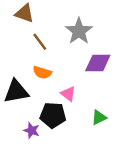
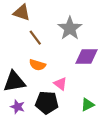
purple star: (32, 130) -> (17, 107), moved

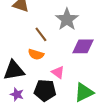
brown line: (35, 38) -> (41, 34), moved
green triangle: (88, 105) -> (84, 92), size x1.5

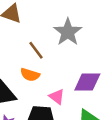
purple diamond: (83, 46) -> (87, 82), moved

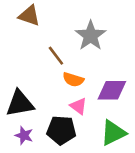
orange semicircle: (30, 75) -> (73, 80), moved

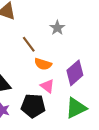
gray star: (91, 36) -> (57, 28), size x0.6
purple diamond: (112, 90) -> (75, 73), turned -40

